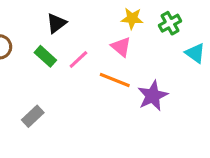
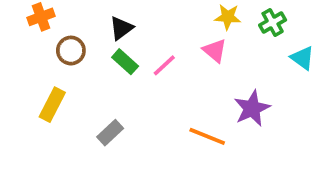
black triangle: (56, 23) -> (121, 28), moved
orange line: (115, 80) -> (207, 136), moved

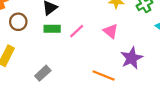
pink triangle: (215, 51) -> (111, 31), moved
green rectangle: (125, 62) -> (52, 29), turned -42

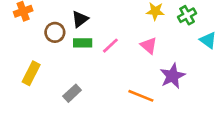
brown circle: (18, 22) -> (55, 32), moved

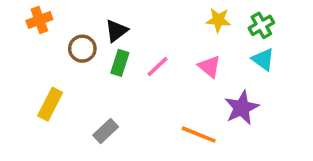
cyan triangle: (208, 40) -> (263, 59), moved
green rectangle: (83, 43) -> (120, 63), turned -72

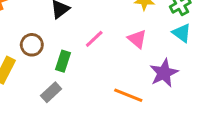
brown circle: (82, 49) -> (32, 45), moved
green rectangle: (120, 63) -> (63, 61), moved

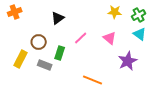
gray rectangle: (51, 92) -> (45, 65), moved, turned 64
orange line: (128, 95) -> (93, 80), moved

